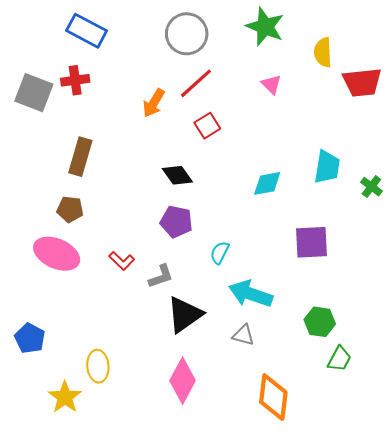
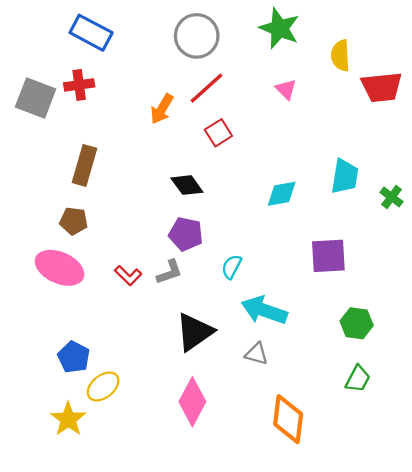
gray L-shape: (161, 276) -> (169, 272), moved
green hexagon: (320, 322) -> (357, 323), moved
blue pentagon: (30, 338) -> (74, 357), moved
yellow ellipse: (98, 366) -> (103, 386), turned 56

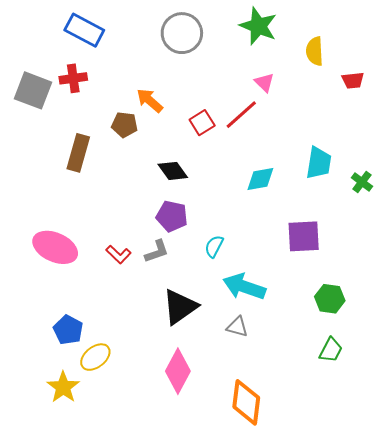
red trapezoid: (382, 87) -> (353, 80), size x0.6
red line: (206, 88) -> (241, 115), moved
orange arrow: (162, 109) -> (150, 101), turned 100
brown pentagon: (74, 221) -> (125, 125), moved
orange diamond: (288, 419) -> (246, 402), moved

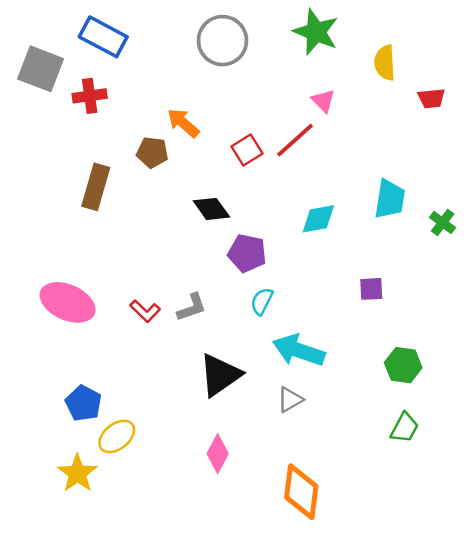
gray square: (33, 90) -> (41, 69), moved
purple pentagon: (172, 216) -> (247, 253), moved
purple square: (304, 236) -> (371, 289), size x0.6
gray triangle: (237, 327) -> (290, 400), turned -45
pink diamond: (178, 371) -> (218, 454), size x0.7

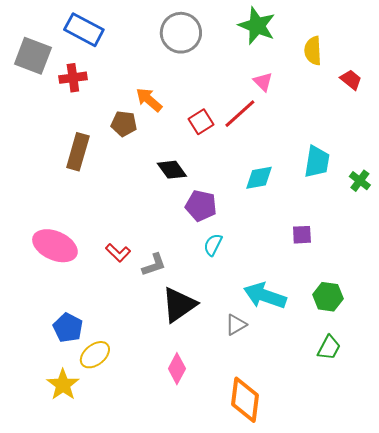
red trapezoid: (431, 98) -> (351, 80), turned -135
gray L-shape: (192, 307) -> (154, 265), moved
cyan arrow: (299, 350) -> (265, 296), moved

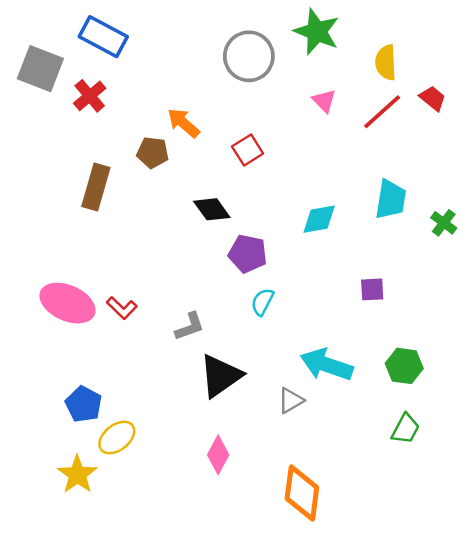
gray circle: (181, 33) -> (249, 56), moved
red cross: (73, 78) -> (90, 96), turned -32
red line: (240, 114) -> (382, 112), moved
red L-shape: (118, 253) -> (122, 308), moved

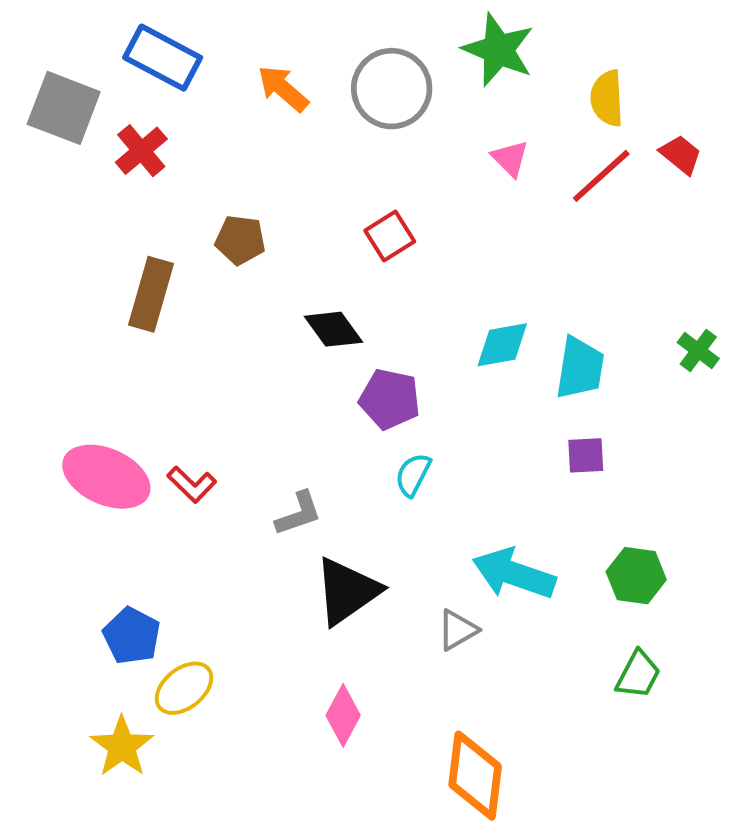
orange arrow: (183, 123) -> (283, 89), moved
cyan trapezoid: (391, 199) -> (580, 368), moved

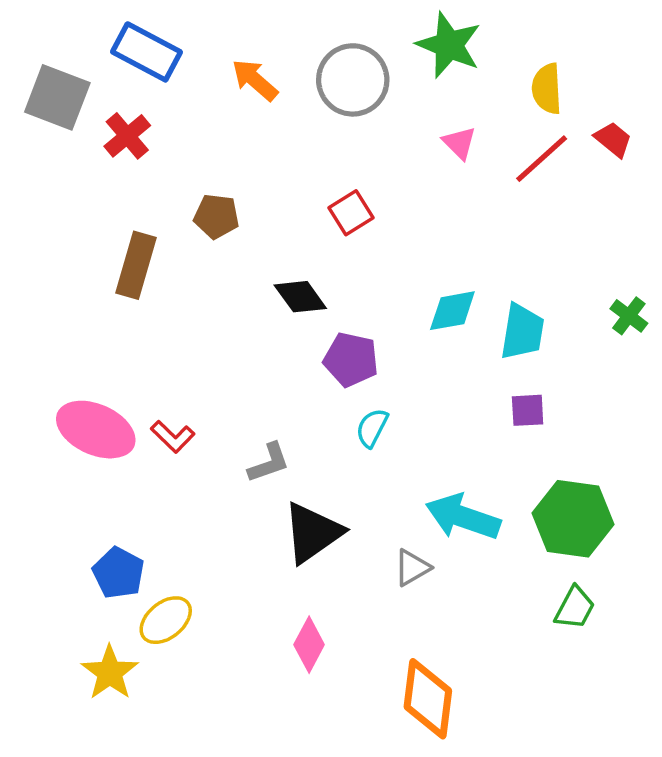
green hexagon: (636, 576) -> (573, 519), size x1.5

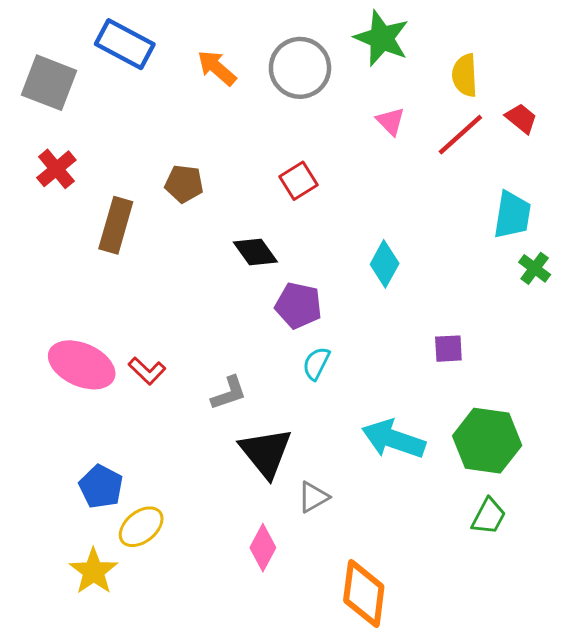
red cross: (127, 136) -> (56, 169), moved
cyan diamond: (452, 311) -> (385, 264), turned -51
cyan trapezoid: (522, 332) -> (512, 215), moved
black triangle: (313, 533) -> (266, 452), turned -34
gray triangle: (412, 568) -> (313, 497), moved

